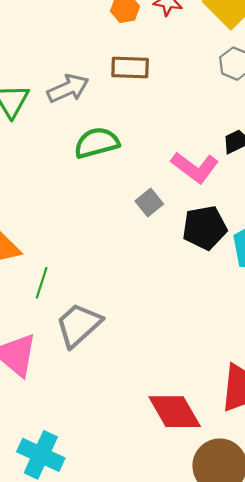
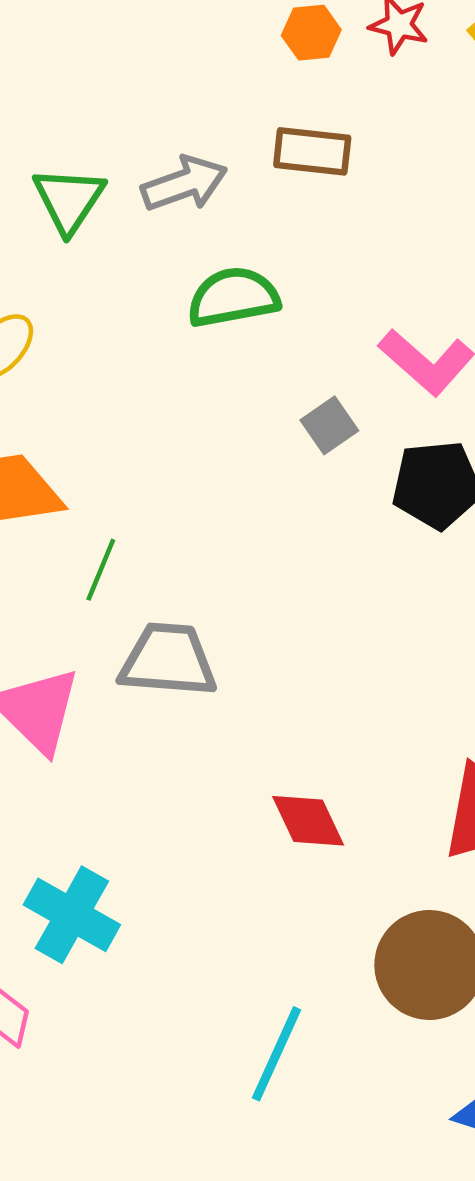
gray trapezoid: (79, 325) -> (168, 660), turned 42
red diamond: (175, 412) -> (308, 821), moved, size x0.7

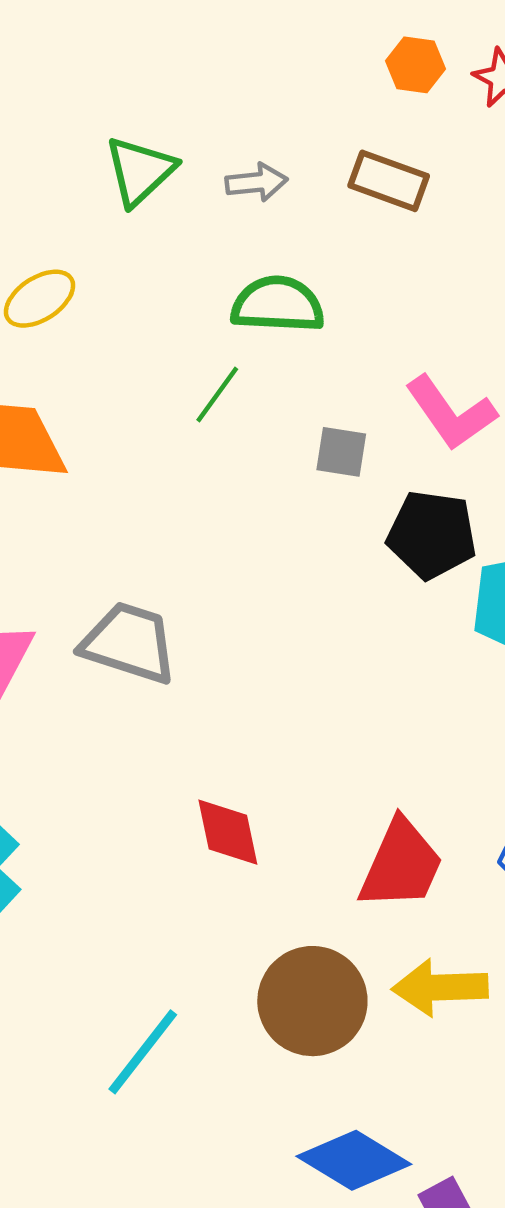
gray arrow: (184, 184) -> (256, 182), size x0.7
gray square: (329, 425) -> (341, 452), turned 30
green line: (101, 570) -> (217, 394), moved

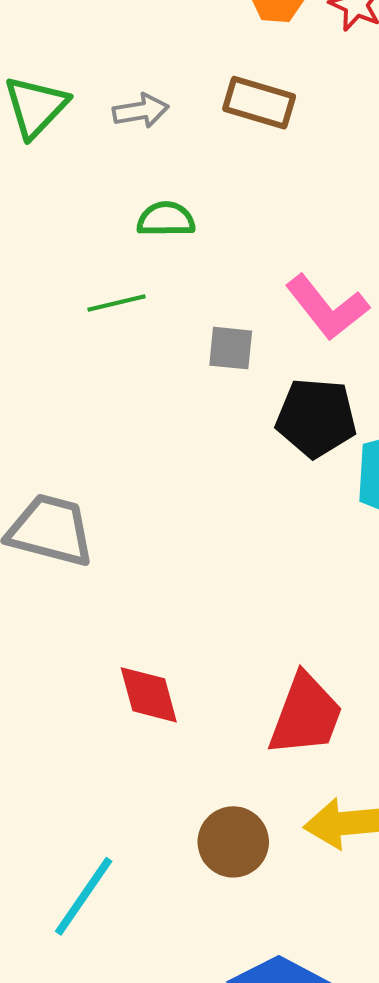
green semicircle: (278, 304) -> (166, 219), size x0.7
green line: (217, 394) -> (116, 303), turned 44
brown circle: (312, 1001) -> (233, 842), size x0.7

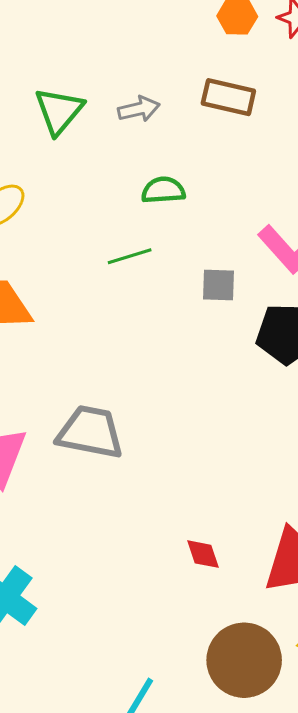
red diamond: (149, 695) -> (203, 554), moved, size x0.7
brown circle: (233, 842) -> (244, 660), size x1.4

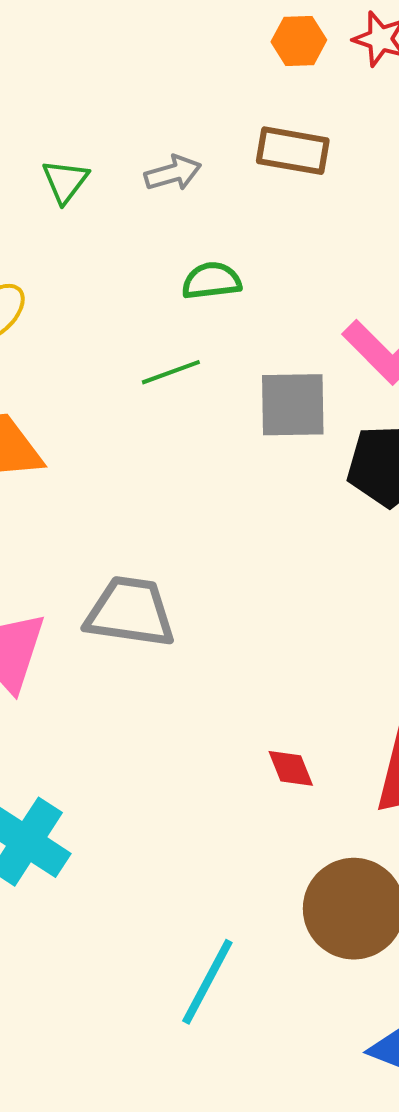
green triangle: (59, 111) -> (65, 181), size x0.7
gray square: (219, 285) -> (293, 405), size x1.5

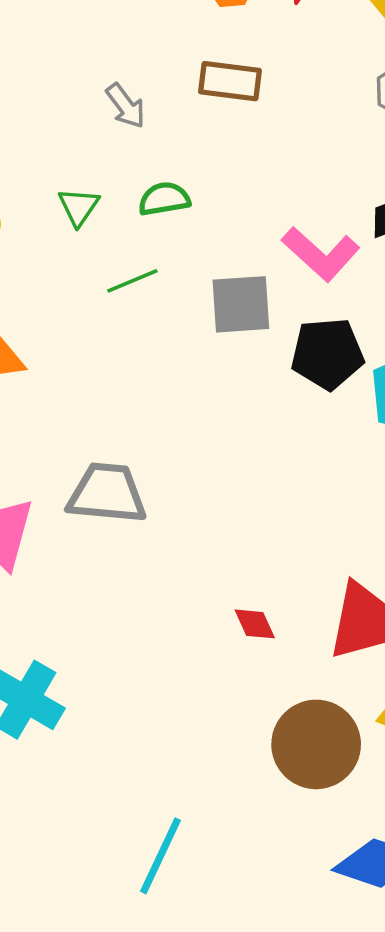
gray arrow: (173, 173) -> (126, 106), turned 72
green triangle: (65, 181) -> (79, 207), moved
cyan line: (207, 982) -> (161, 856), moved

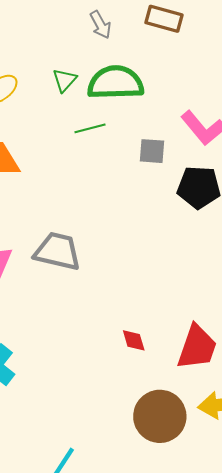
green semicircle: (164, 199) -> (116, 83), size x1.8
gray square: (241, 304) -> (152, 151), size x0.7

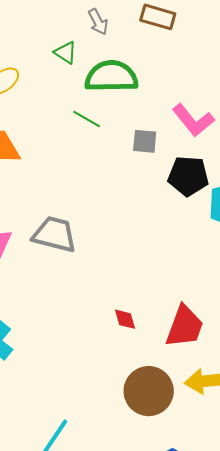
green triangle: (65, 80) -> (66, 53), moved, turned -40
green line: (90, 128) -> (87, 119), turned 44

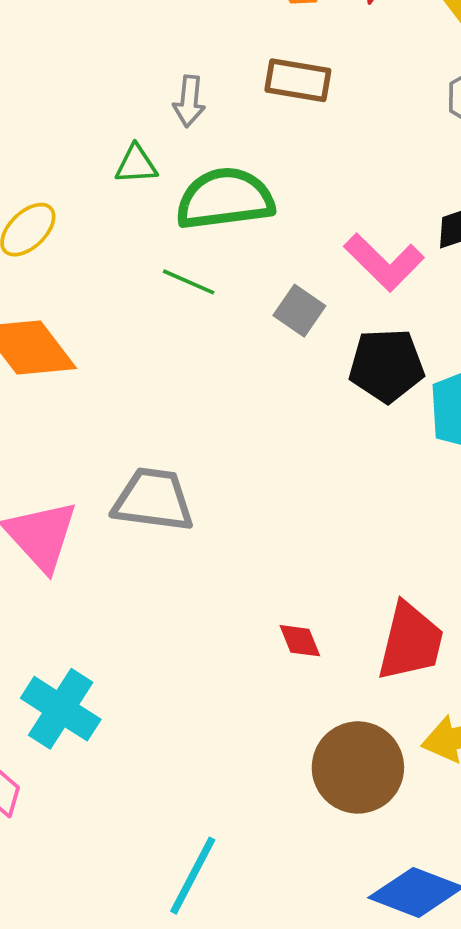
gray arrow: (98, 22) -> (189, 101), turned 40
green triangle: (66, 53) -> (136, 164), turned -30
gray square: (145, 141) -> (299, 311), turned 36

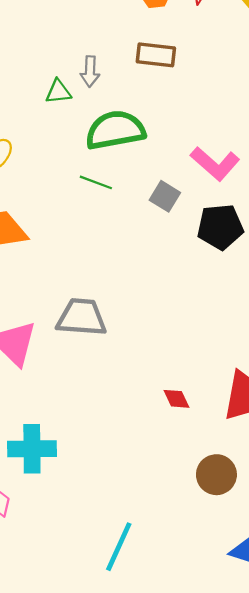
green triangle: (136, 164) -> (58, 92), moved
cyan cross: (61, 709) -> (32, 449), turned -30
brown circle: (358, 767) -> (216, 475), size x0.7

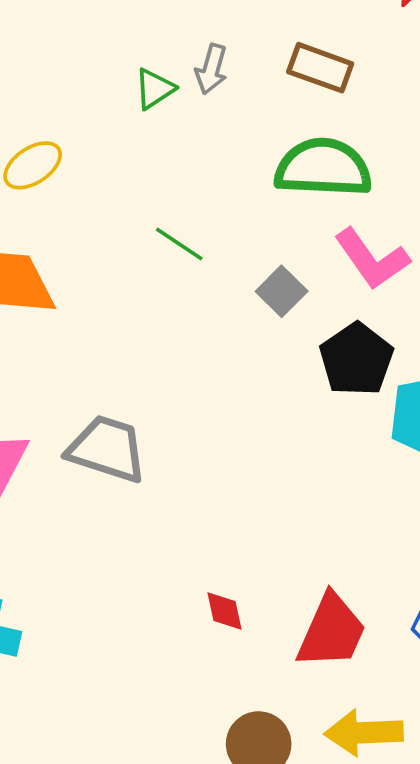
green triangle: (58, 92) -> (155, 89), turned -40
green semicircle: (115, 130) -> (323, 168), moved
black pentagon: (220, 227) -> (356, 359), turned 30

